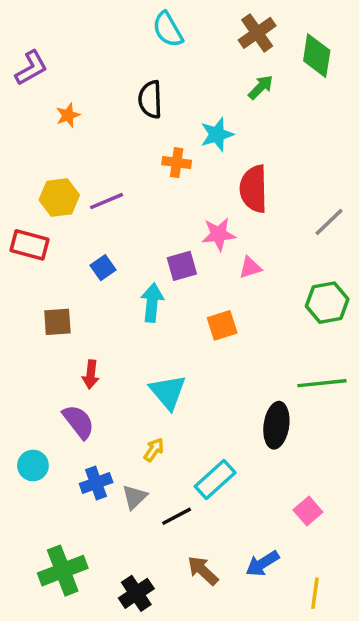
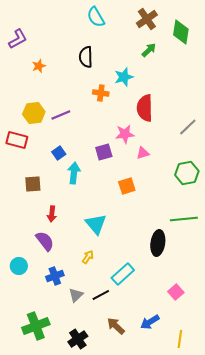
cyan arrow: (152, 303) -> (74, 173), moved
gray triangle: (135, 497) -> (76, 295), moved

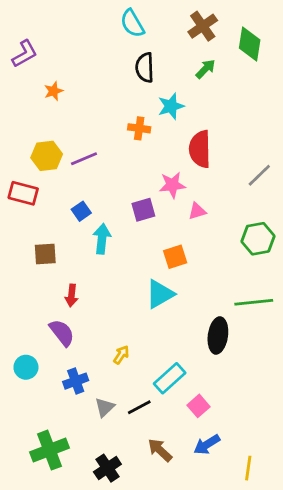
black semicircle: (86, 57) -> (145, 68), moved
cyan triangle: (96, 224) -> (160, 294), moved, turned 40
pink square: (176, 292) -> (199, 406), moved

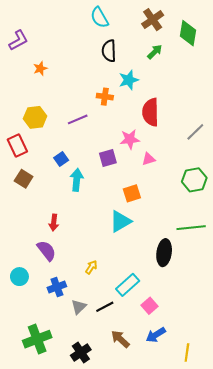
purple line: (84, 159) -> (78, 119), moved
red rectangle: (23, 193) -> (17, 145), turned 50
brown square: (45, 254) -> (24, 179), moved, turned 36

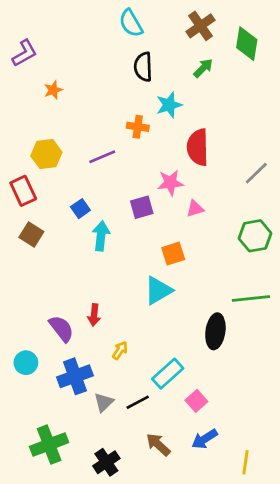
red arrow: (54, 222) -> (94, 315), moved
blue cross: (57, 287) -> (75, 376), size x1.4

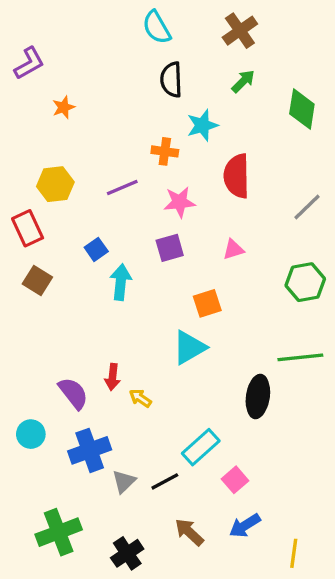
green diamond: (247, 44) -> (302, 109), moved
pink star: (170, 183) -> (179, 202), moved
yellow arrow: (120, 350) -> (140, 398), moved, turned -90

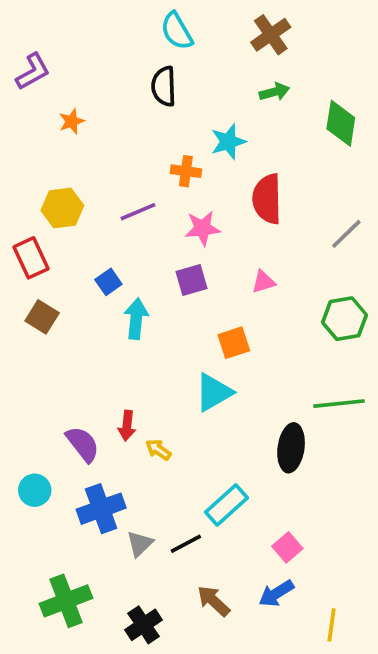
black semicircle: (171, 80) -> (164, 86), moved
green arrow: (243, 81) -> (274, 92), turned 30
pink square: (235, 480) -> (287, 547), moved

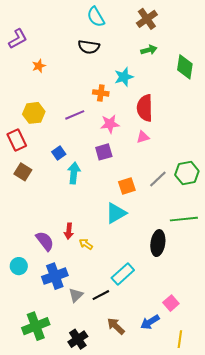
black semicircle: (164, 86) -> (89, 47), turned -80
gray line: (346, 234) -> (158, 179), moved
pink triangle: (263, 282) -> (143, 137), moved
pink square: (287, 547) -> (171, 303), moved

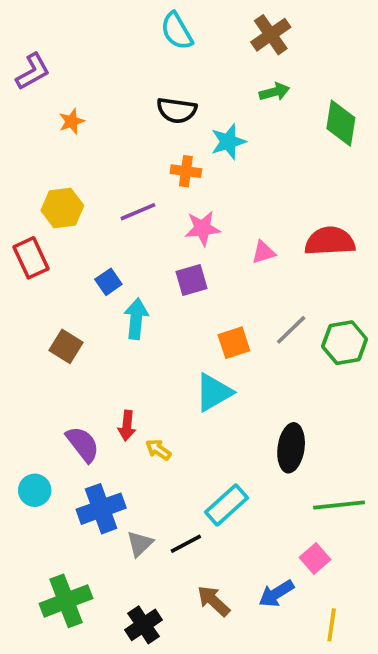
black semicircle: (89, 47) -> (177, 110), moved
red semicircle: (145, 108) -> (330, 241), moved, turned 88
brown square: (23, 172) -> (66, 346), moved
green hexagon: (187, 173) -> (345, 343), moved
green line: (184, 219) -> (339, 505), moved

